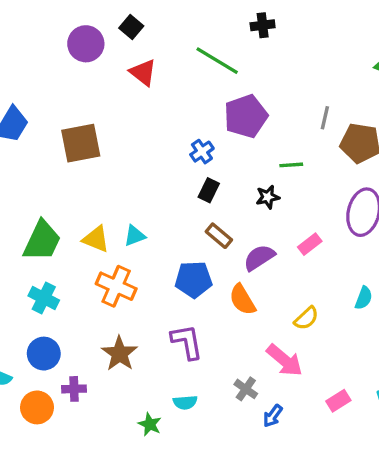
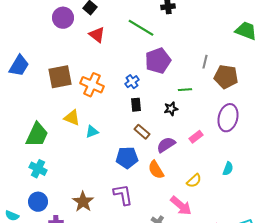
black rectangle: (209, 190) -> (136, 105), turned -32
yellow triangle: (96, 239) -> (72, 118), moved
orange cross: (116, 286) -> (92, 85), moved

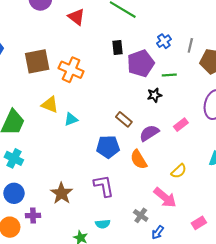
purple pentagon: (158, 61) -> (141, 63), moved
blue cross: (132, 82) -> (164, 41), moved
black rectangle: (136, 105) -> (117, 48), moved

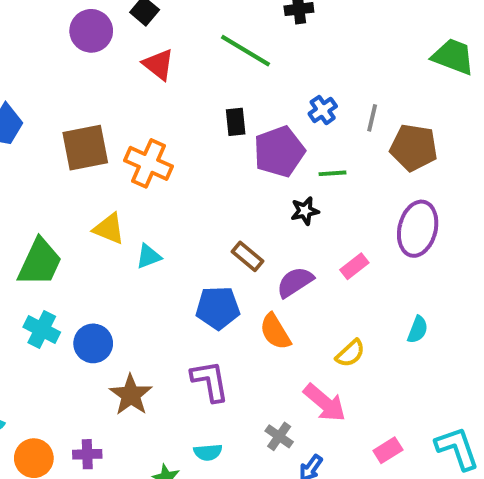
blue circle: (14, 193) -> (93, 343), moved
purple cross: (33, 215) -> (87, 454), moved

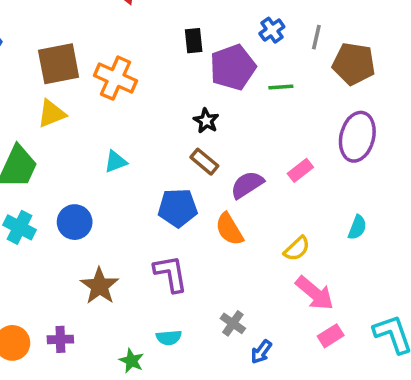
black star: (305, 211) -> (206, 121), moved, turned -30
yellow triangle: (109, 229) -> (51, 114), moved, turned -44
blue circle: (93, 343) -> (75, 222), moved
pink arrow: (325, 403) -> (315, 293), moved

